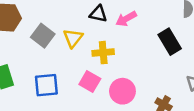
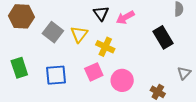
black triangle: (98, 14) -> (101, 13), turned 42
yellow cross: (103, 53) -> (105, 47), turned 30
pink square: (90, 82) -> (94, 72), turned 36

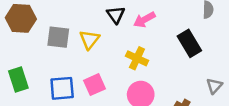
gray square: (53, 32) -> (58, 37), turned -30
yellow cross: (105, 47) -> (137, 58), moved
pink square: (94, 72) -> (94, 85), moved

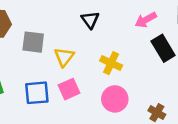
pink arrow: (144, 20) -> (146, 20), moved
yellow triangle: (89, 40) -> (64, 57), moved

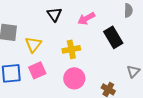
pink arrow: (146, 20) -> (86, 18), moved
yellow cross: (111, 63) -> (71, 49), turned -36

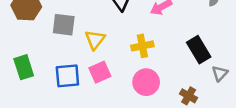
black rectangle: (113, 37) -> (199, 50), moved

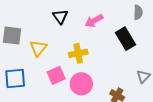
black rectangle: (199, 50) -> (126, 39), moved
pink square: (100, 72) -> (56, 75), moved

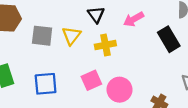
yellow triangle: (38, 48) -> (71, 36), moved
yellow cross: (78, 53) -> (105, 45), moved

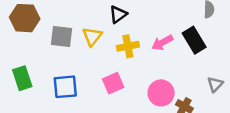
black triangle: (96, 15) -> (118, 14), turned 30
pink arrow: (134, 19) -> (162, 43), moved
pink circle: (119, 90) -> (161, 93), moved

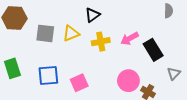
yellow triangle: (92, 36) -> (71, 33), turned 30
black rectangle: (194, 40) -> (153, 50), moved
pink square: (113, 83) -> (79, 83), moved

